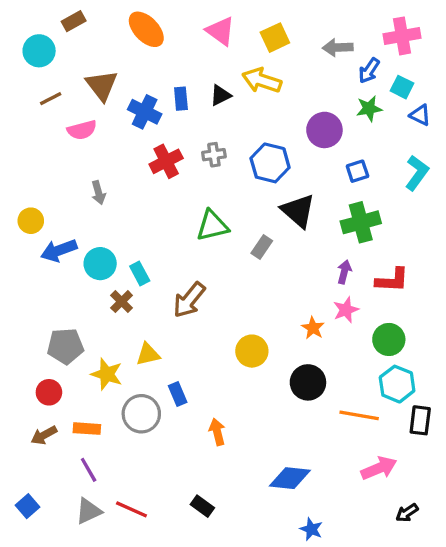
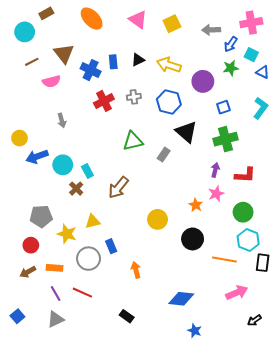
yellow arrow: (262, 80) -> (169, 65), moved
red line: (131, 509) -> (82, 293), moved

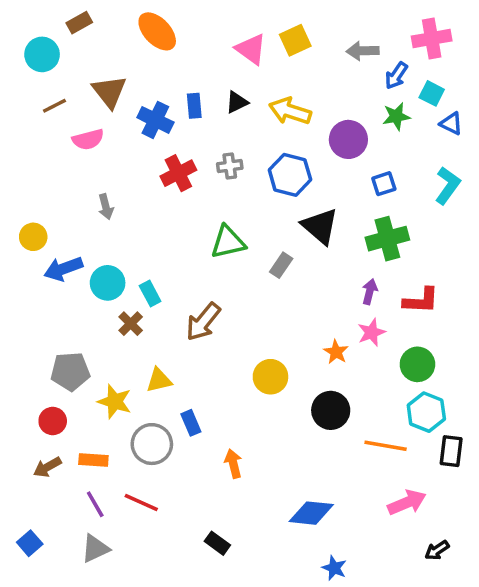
pink triangle: (138, 20) -> (251, 49), moved

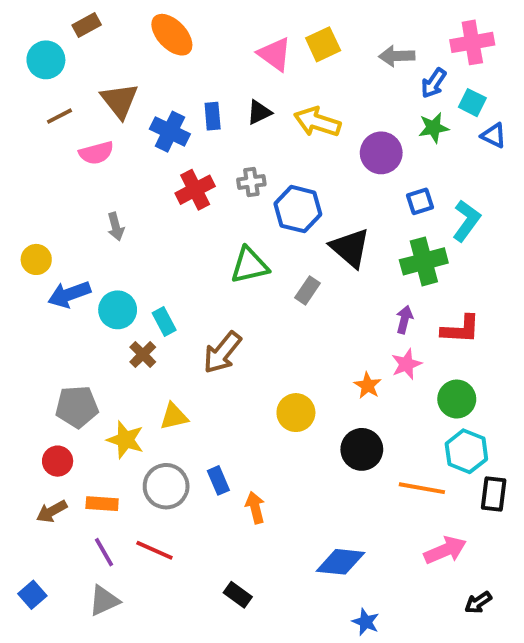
blue hexagon: (290, 175) -> (298, 209), moved
cyan L-shape: (448, 185) -> (466, 221), moved
blue rectangle: (191, 423) -> (218, 480), moved

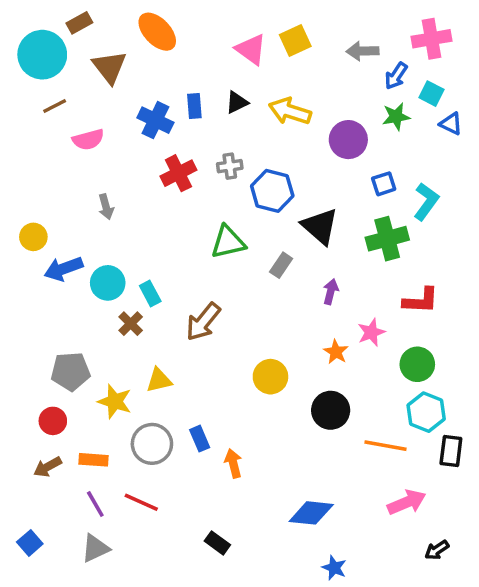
cyan circle: (46, 60) -> (42, 55), size x1.4
brown triangle: (120, 101) -> (109, 67), moved
purple arrow: (404, 320) -> (331, 292), moved

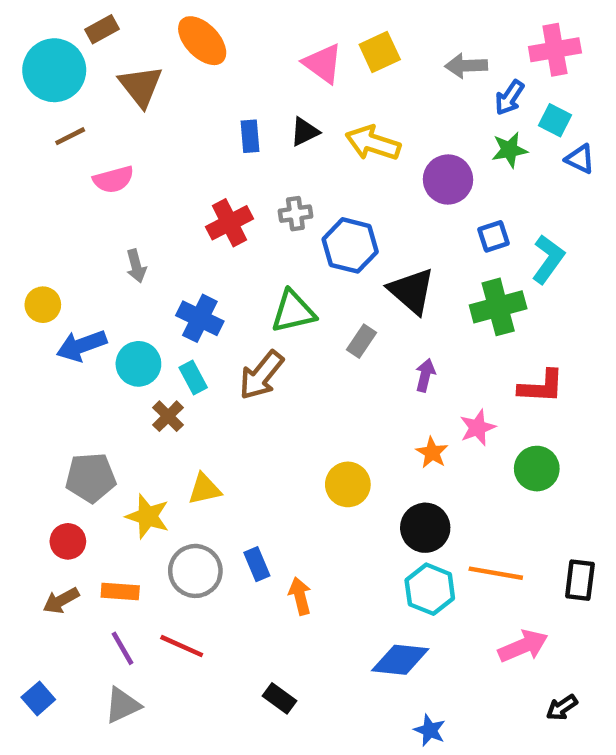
blue cross: (155, 120) -> (200, 318), moved
brown arrow: (203, 322) -> (261, 375), moved
cyan hexagon: (426, 412) -> (430, 589), moved

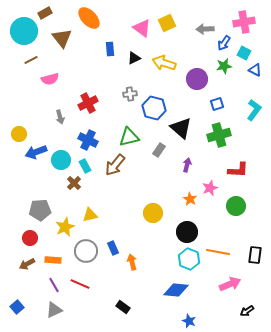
blue rectangle: (250, 136) -> (110, 49), moved
red cross: (229, 223) -> (88, 103), moved
cyan L-shape: (548, 259) -> (254, 110), moved
yellow star: (148, 516) -> (65, 227), turned 30

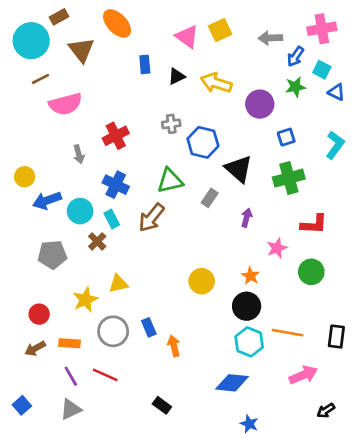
pink semicircle: (50, 79) -> (66, 104), size x1.4
orange star: (190, 199) -> (251, 276), moved
gray pentagon: (40, 210) -> (52, 255), moved

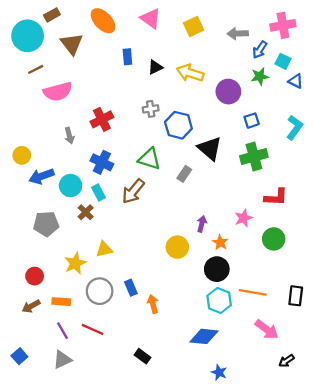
pink triangle: (187, 37) -> (151, 18), moved
green triangle: (170, 181) -> (149, 159), turned 30
purple arrow: (247, 218) -> (202, 224), moved
pink arrow: (303, 375) -> (267, 329), turned 60

